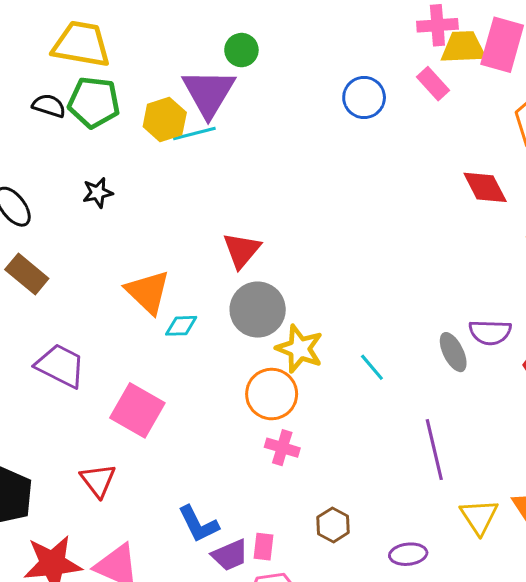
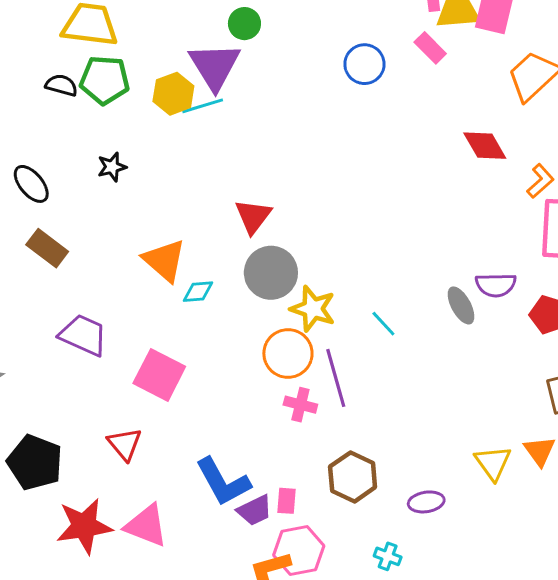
purple line: (434, 450) -> (336, 378), moved
blue L-shape: (198, 524) -> (223, 482), size x1.4
brown hexagon: (333, 525) -> (353, 477), size x1.5

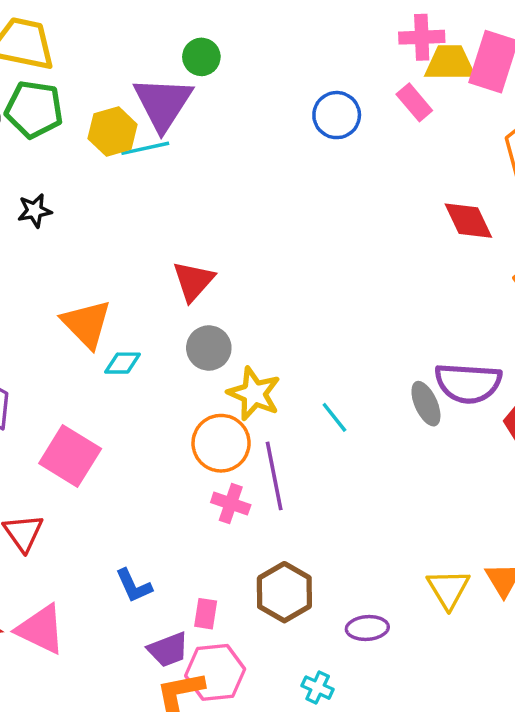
gray circle: (271, 273) -> (209, 348), size x0.7
purple semicircle: (496, 285) -> (468, 383), size x1.4
blue L-shape: (223, 482) -> (134, 586), size x0.6
purple trapezoid: (255, 510) -> (168, 650), moved

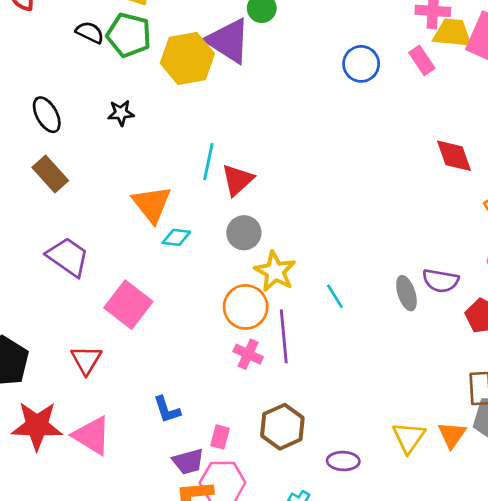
purple triangle: (163, 103) -> (228, 41), turned -36
yellow hexagon: (113, 132) -> (187, 58), size x1.4
cyan line: (145, 148) -> (208, 162), moved, turned -72
purple semicircle: (468, 383) -> (441, 281), size x0.7

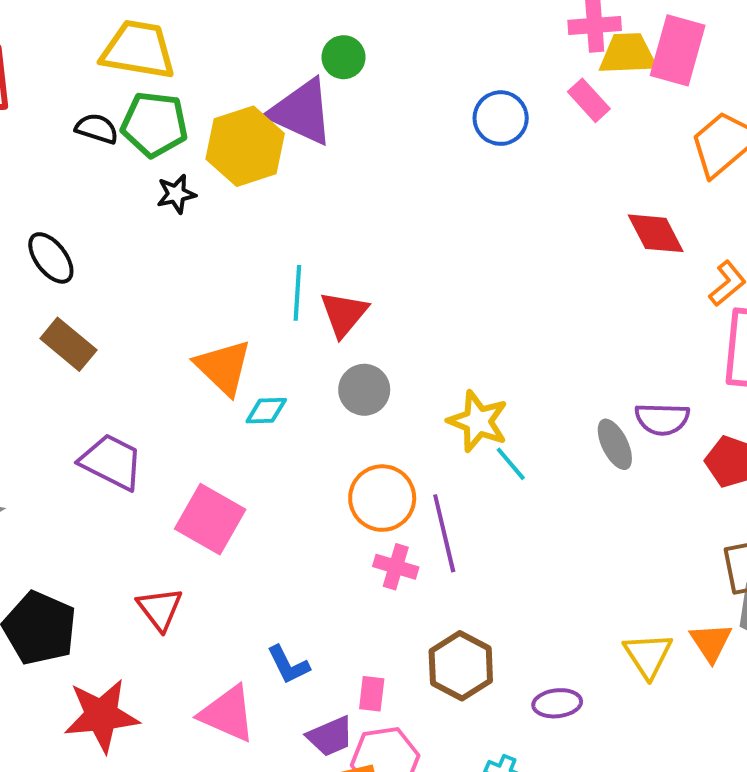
black star: (121, 113) -> (176, 194), moved
yellow star: (275, 271) -> (478, 421), moved
pink triangle: (92, 436) -> (228, 714), moved

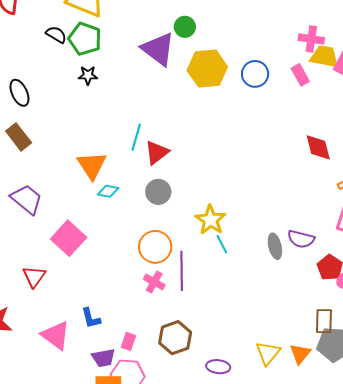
yellow hexagon: (245, 146) -> (207, 69), moved

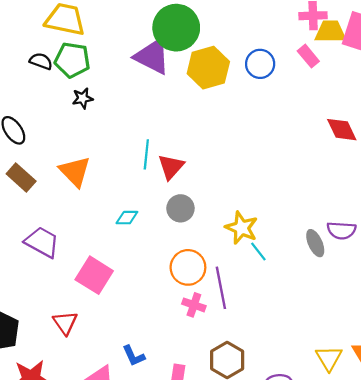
green circle: (185, 27) -> (176, 28), size x2.0
orange triangle: (92, 165) -> (75, 171), moved

